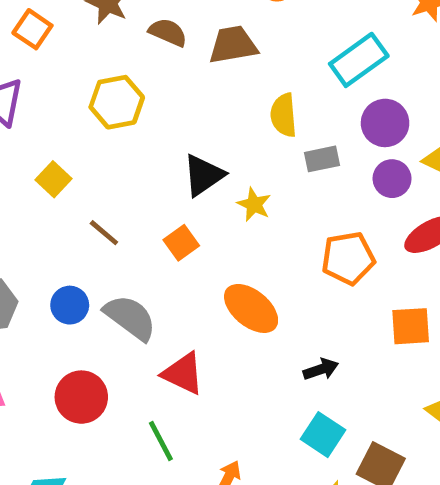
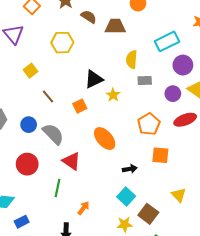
purple circle: (385, 123) -> (183, 65), moved
orange pentagon: (348, 258) -> (149, 124), turned -30
orange square: (411, 326) -> (160, 155), moved
green line: (161, 441) -> (58, 188), turned 30

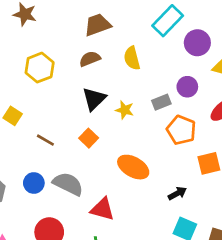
brown semicircle: (89, 17) -> (90, 59), moved, turned -35
gray rectangle: (145, 81) -> (161, 102), moved
purple circle: (173, 94) -> (187, 87), moved

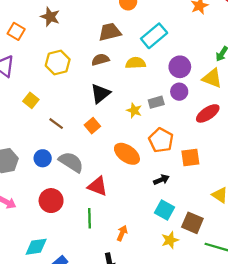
cyan rectangle: (168, 21) -> (154, 36), moved
purple circle: (197, 43) -> (180, 67), moved
yellow semicircle: (132, 58) -> (136, 63), turned 96
yellow star: (125, 110) -> (134, 110), moved
orange pentagon: (181, 130) -> (161, 140), moved

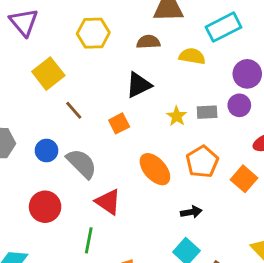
yellow square: (31, 100) -> (48, 74), size x1.5
orange square: (190, 157) -> (244, 179), moved, turned 36

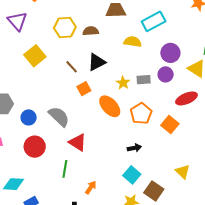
brown semicircle: (148, 42) -> (91, 31), moved
brown line: (74, 110) -> (72, 67), moved
blue circle: (47, 151) -> (29, 117), moved
orange ellipse: (155, 169) -> (110, 106), moved

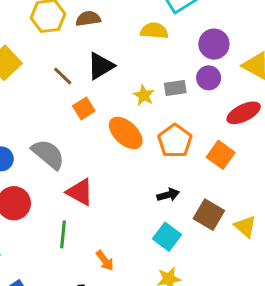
orange arrow: (91, 187) -> (105, 261), turned 112
brown square: (154, 191) -> (209, 215), moved

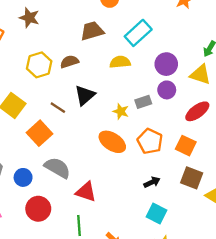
orange square: (84, 108) -> (39, 133), moved, size x1.5
brown square: (209, 215) -> (192, 178), moved

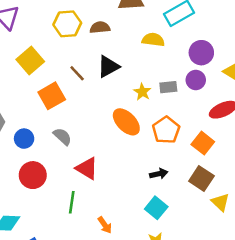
gray semicircle: (57, 168) -> (62, 136), size x0.7

